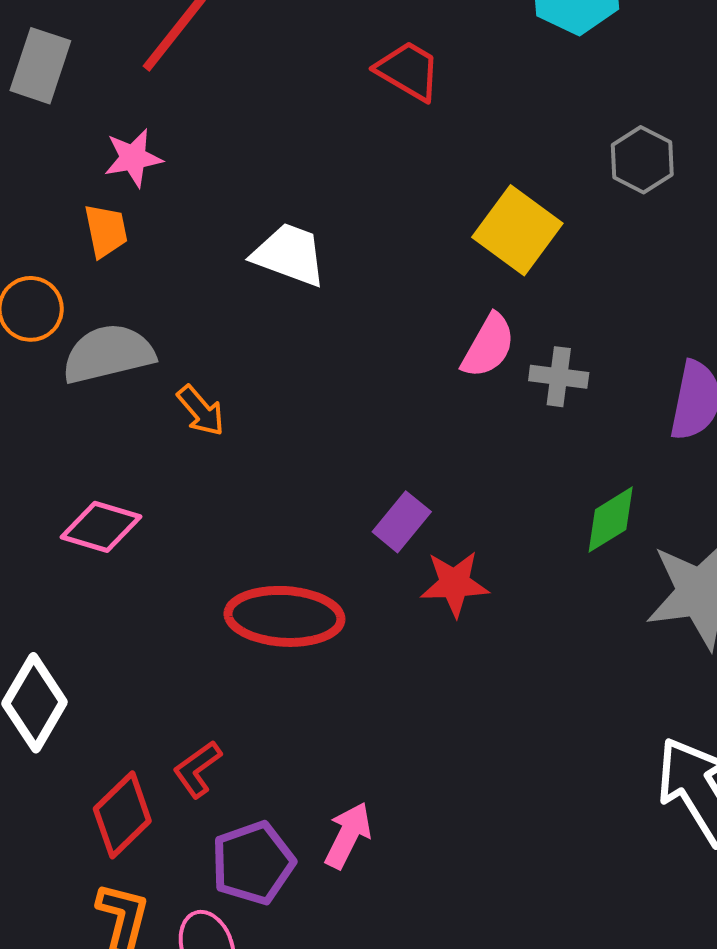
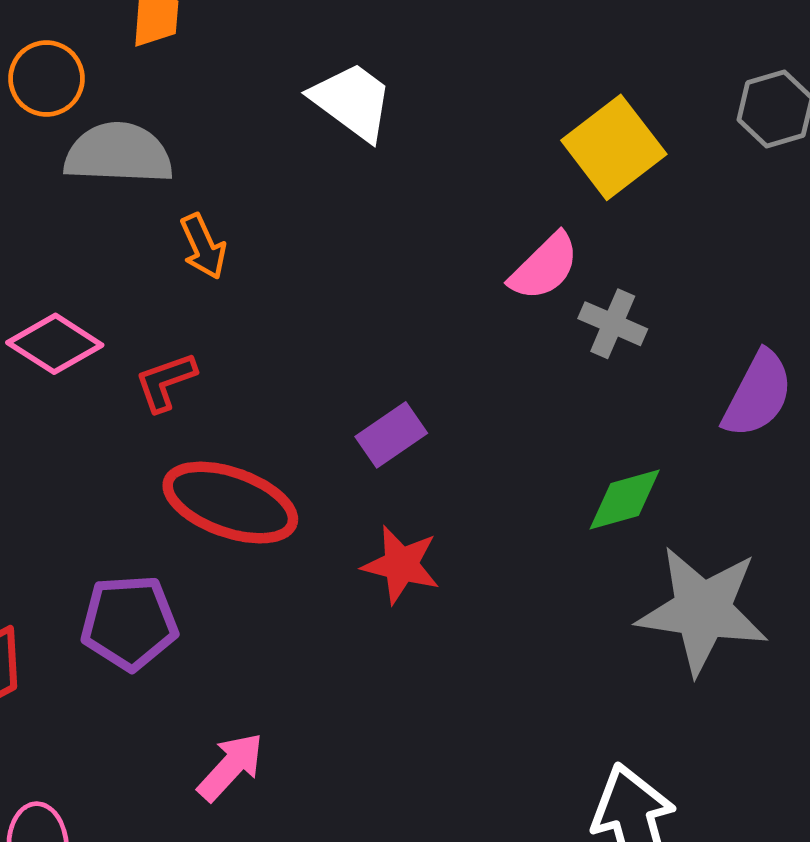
red star: (454, 584) -> (401, 565), moved
red L-shape: (197, 769) -> (166, 382), moved
purple pentagon: (253, 863) -> (129, 622), moved

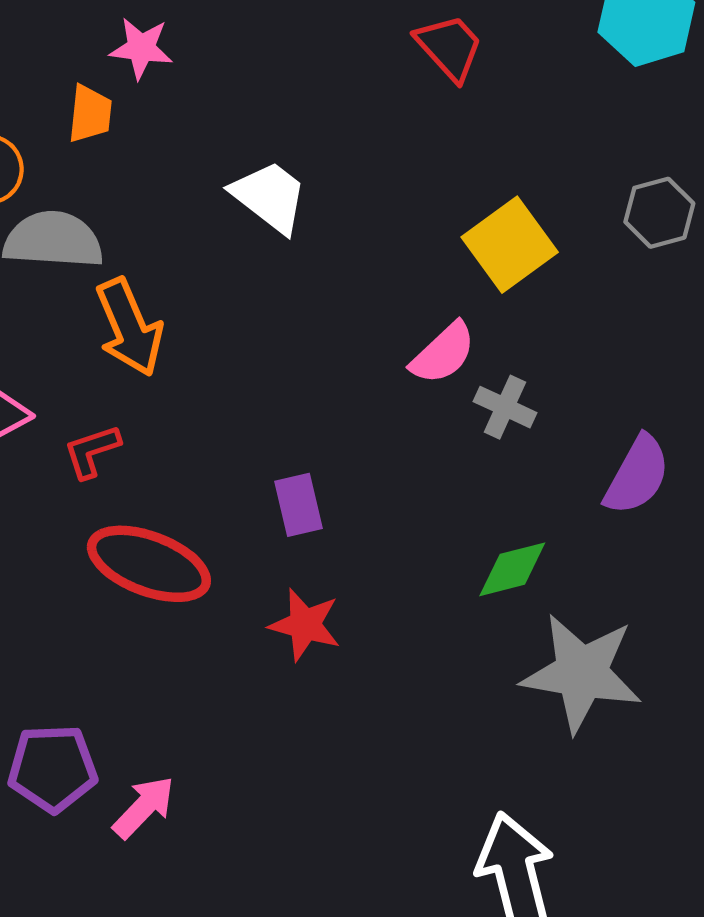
orange arrow: (203, 246) -> (129, 327), size x1.6
purple rectangle: (391, 435) -> (299, 505), turned -70
purple pentagon: (129, 622) -> (52, 768), moved

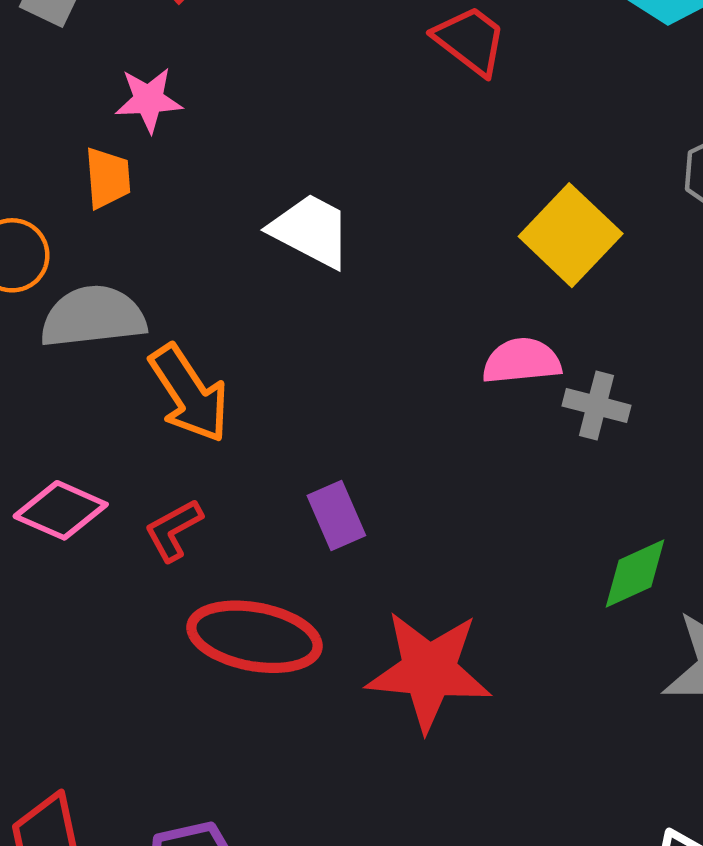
pink semicircle: (443, 353) -> (522, 361), turned -132
purple rectangle: (299, 505) -> (336, 516), moved
red star: (305, 625) -> (429, 671), size x1.6

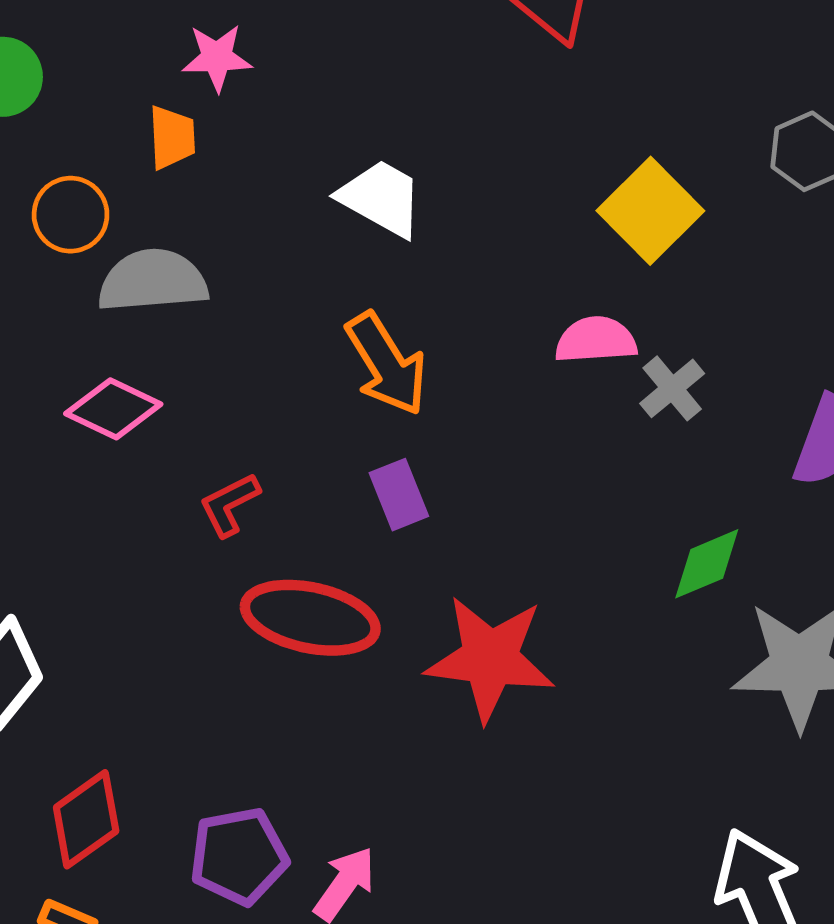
orange arrow: (189, 394) -> (386, 364), moved
gray cross: (597, 406) -> (672, 388), turned 34
pink diamond: (61, 510) -> (113, 409), moved

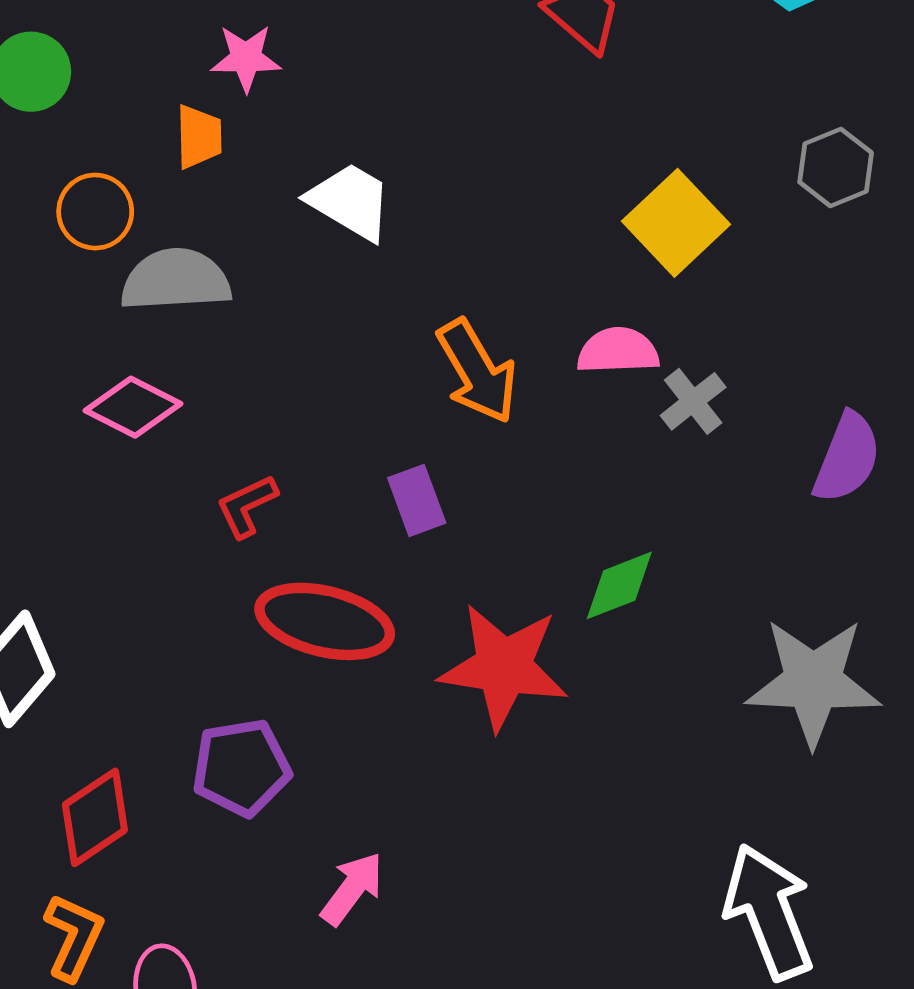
white trapezoid: (381, 198) -> (350, 201), moved
orange arrow: (386, 364) -> (477, 371), moved
green diamond: (707, 564) -> (619, 585), moved
purple pentagon: (239, 856) -> (241, 767), moved

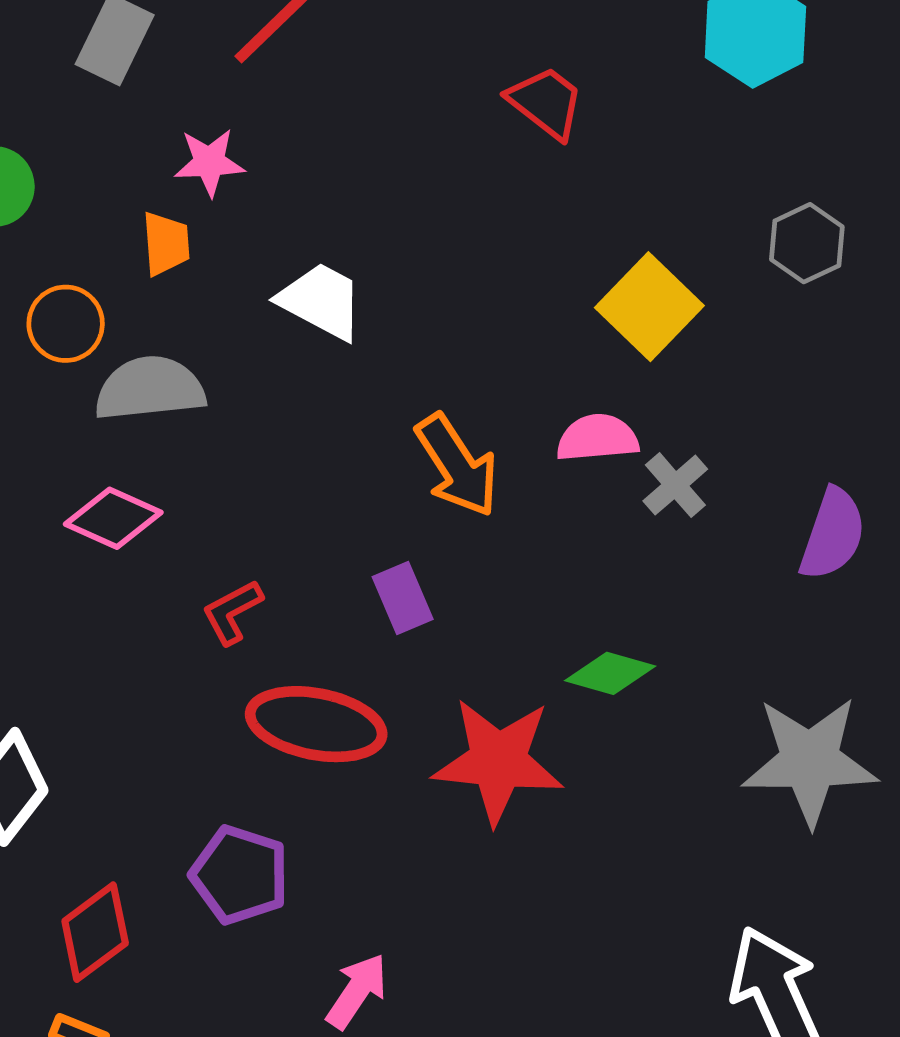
green diamond: (619, 585) -> (610, 673), turned 40
purple pentagon: (241, 767) -> (240, 875), turned 30

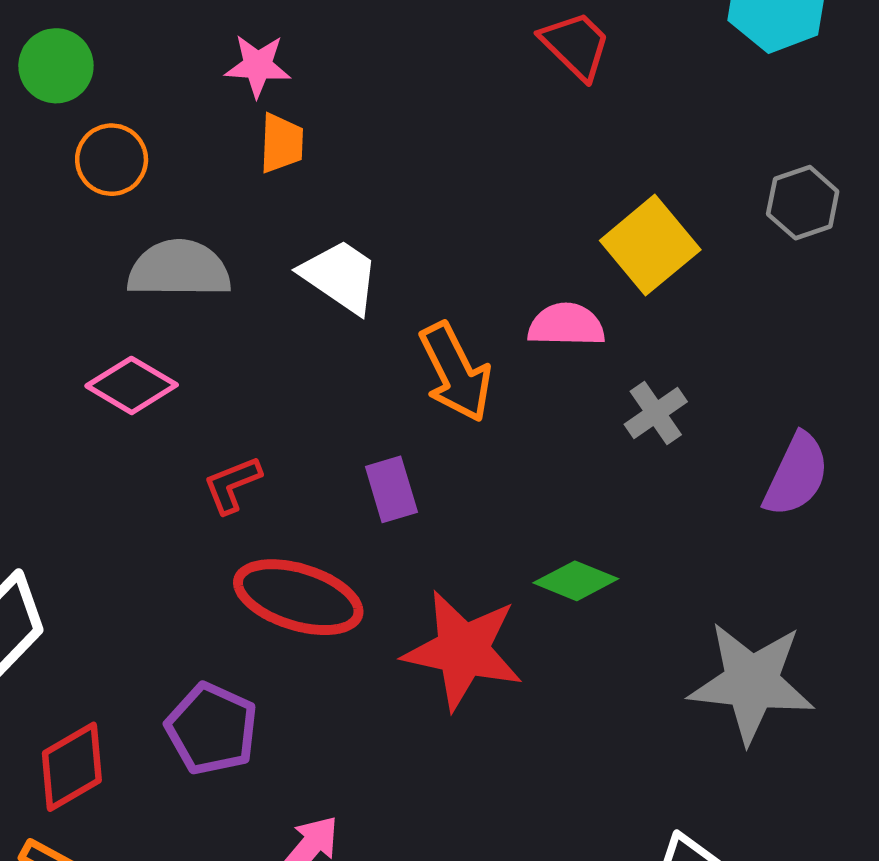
orange trapezoid: (166, 244) -> (282, 143), moved
white trapezoid: (321, 301) -> (340, 276), moved
orange circle: (66, 324) -> (112, 160), moved
pink semicircle: (597, 438) -> (566, 325), moved

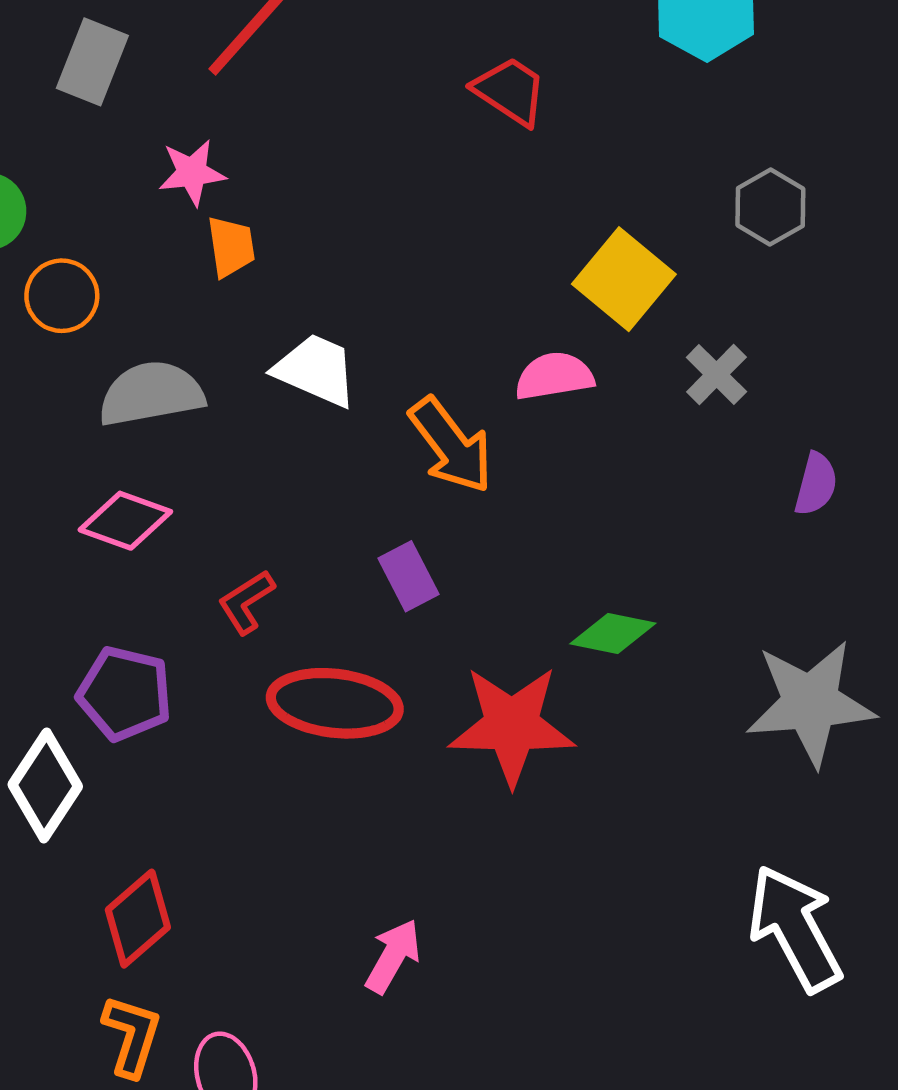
gray cross: (656, 413) -> (716, 374), moved
purple semicircle: (796, 475) -> (816, 484), size x0.7
purple pentagon: (212, 729) -> (125, 693), moved

